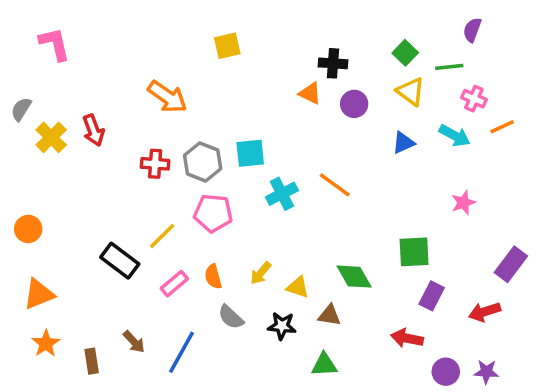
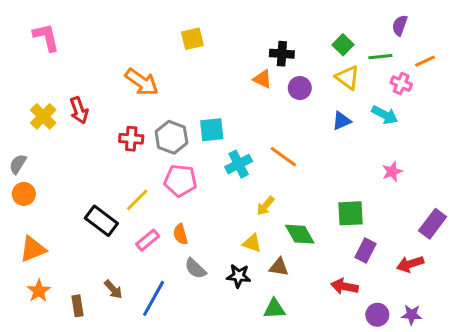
gray semicircle: (21, 109) -> (18, 164), moved
orange line: (502, 127) -> (425, 61), moved
yellow arrow: (261, 273) -> (265, 206), moved

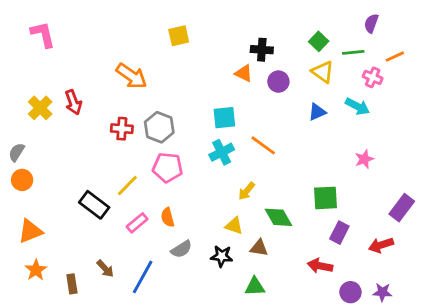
cyan square: (212, 130) -> (224, 118), moved
gray semicircle: (195, 268) -> (181, 249), turned -75

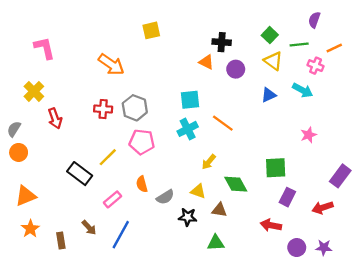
pink L-shape: (43, 34) -> (44, 48), moved
red arrow: (73, 102) -> (55, 118), moved
pink rectangle: (137, 223) -> (112, 199), moved
gray semicircle: (181, 249) -> (165, 197), moved

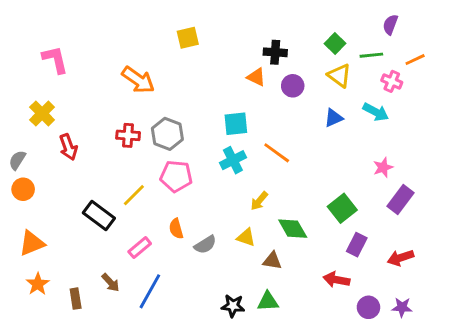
green square: (276, 168) -> (342, 208), turned -35
purple rectangle: (340, 176) -> (401, 199), moved
black star: (188, 217) -> (233, 306), moved

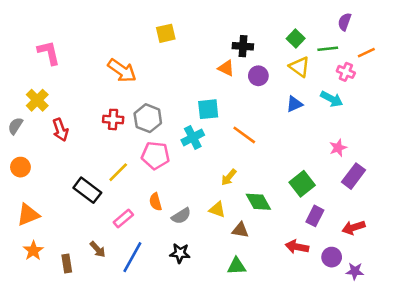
gray semicircle: (17, 160) -> (15, 126), moved
cyan cross: (233, 160) -> (193, 137), moved
black star: (233, 306) -> (180, 253), moved
purple circle: (368, 307) -> (332, 257), moved

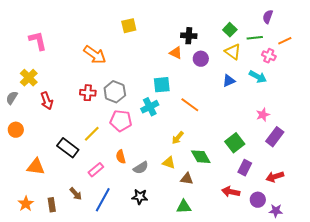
orange triangle: (28, 215) -> (36, 167), moved, turned 30
orange star: (33, 251) -> (26, 204), moved

